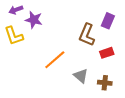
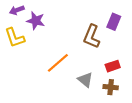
red rectangle: (107, 53) -> (113, 66), moved

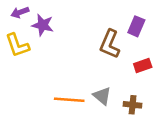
orange line: (58, 63) -> (69, 100), moved, turned 45
red rectangle: (113, 66) -> (143, 66), moved

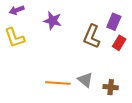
purple star: (43, 25) -> (53, 21), moved
red rectangle: (143, 66) -> (119, 43), moved, turned -40

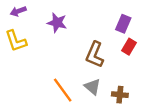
brown L-shape: (92, 37) -> (95, 55), moved
orange line: (58, 83) -> (63, 90), turned 50

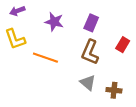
purple rectangle: (123, 24) -> (91, 23), moved
orange line: (63, 90) -> (45, 58), moved, turned -35

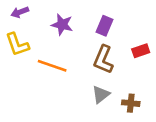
red rectangle: (123, 45) -> (141, 51), turned 40
gray triangle: (88, 83) -> (101, 94), turned 42

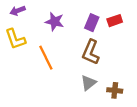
red rectangle: (141, 51) -> (115, 21), moved
orange line: (52, 66) -> (46, 58), turned 45

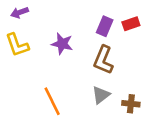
purple star: (55, 22) -> (62, 44), moved
orange line: (46, 58) -> (52, 101), moved

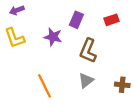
purple rectangle: (105, 26) -> (76, 20), moved
brown cross: (131, 104) -> (122, 85), moved

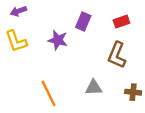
brown L-shape: (88, 51) -> (117, 55), moved
gray triangle: (86, 81) -> (94, 88), turned 35

